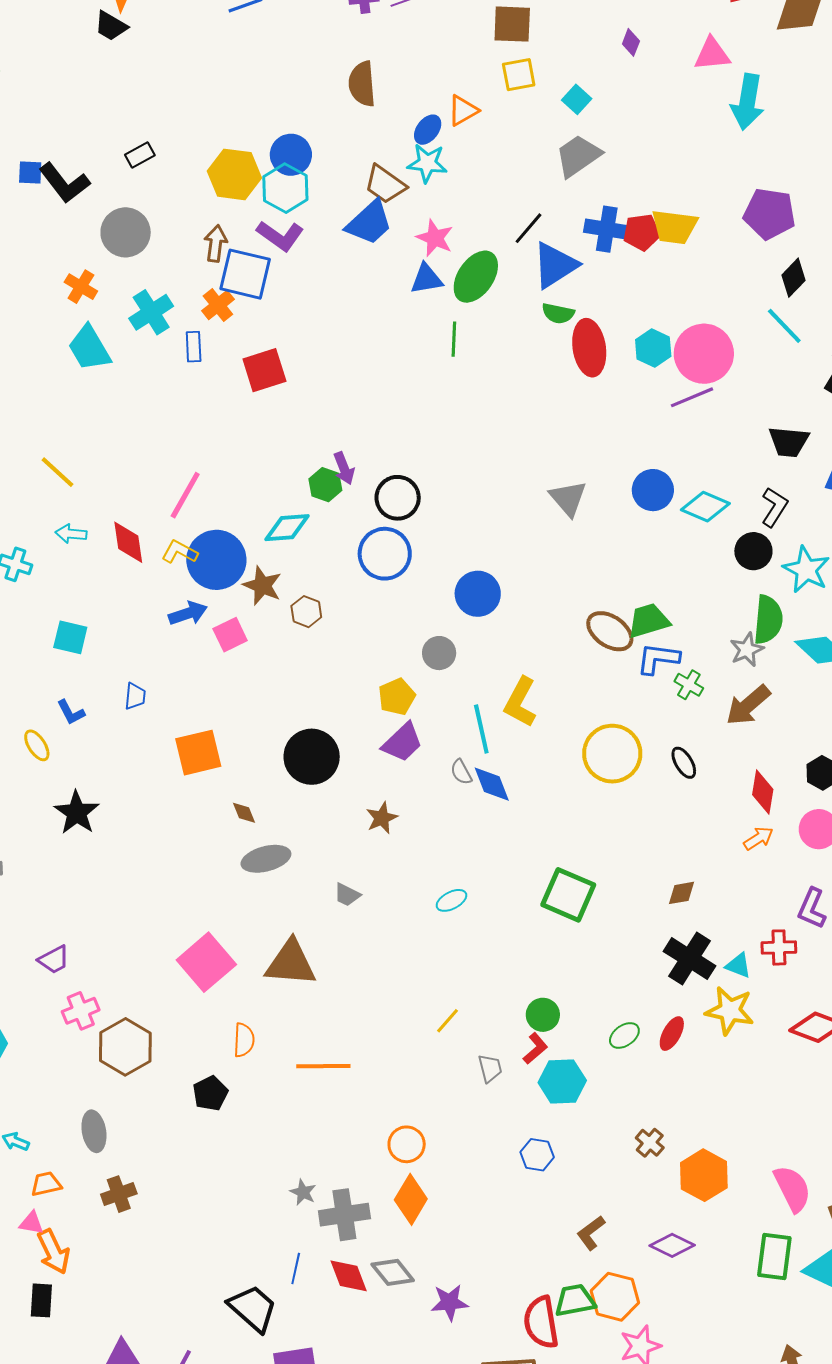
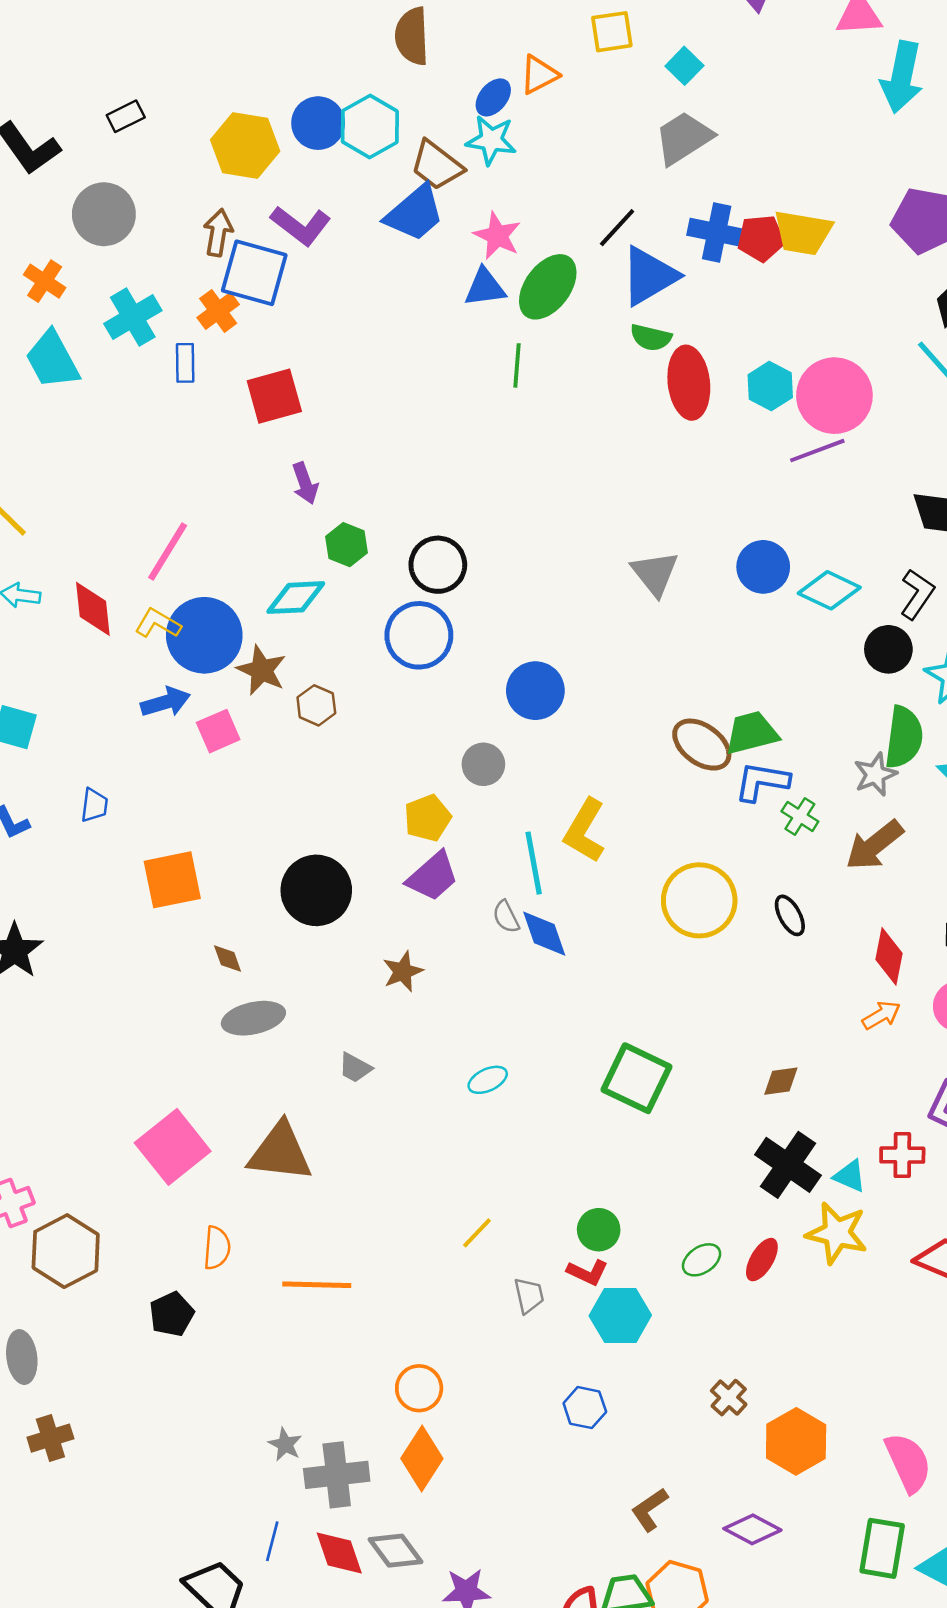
cyan hexagon: (285, 188) -> (370, 127), moved
purple arrow: (344, 468) -> (305, 483), moved
red L-shape: (535, 1048) -> (588, 1272), turned 64

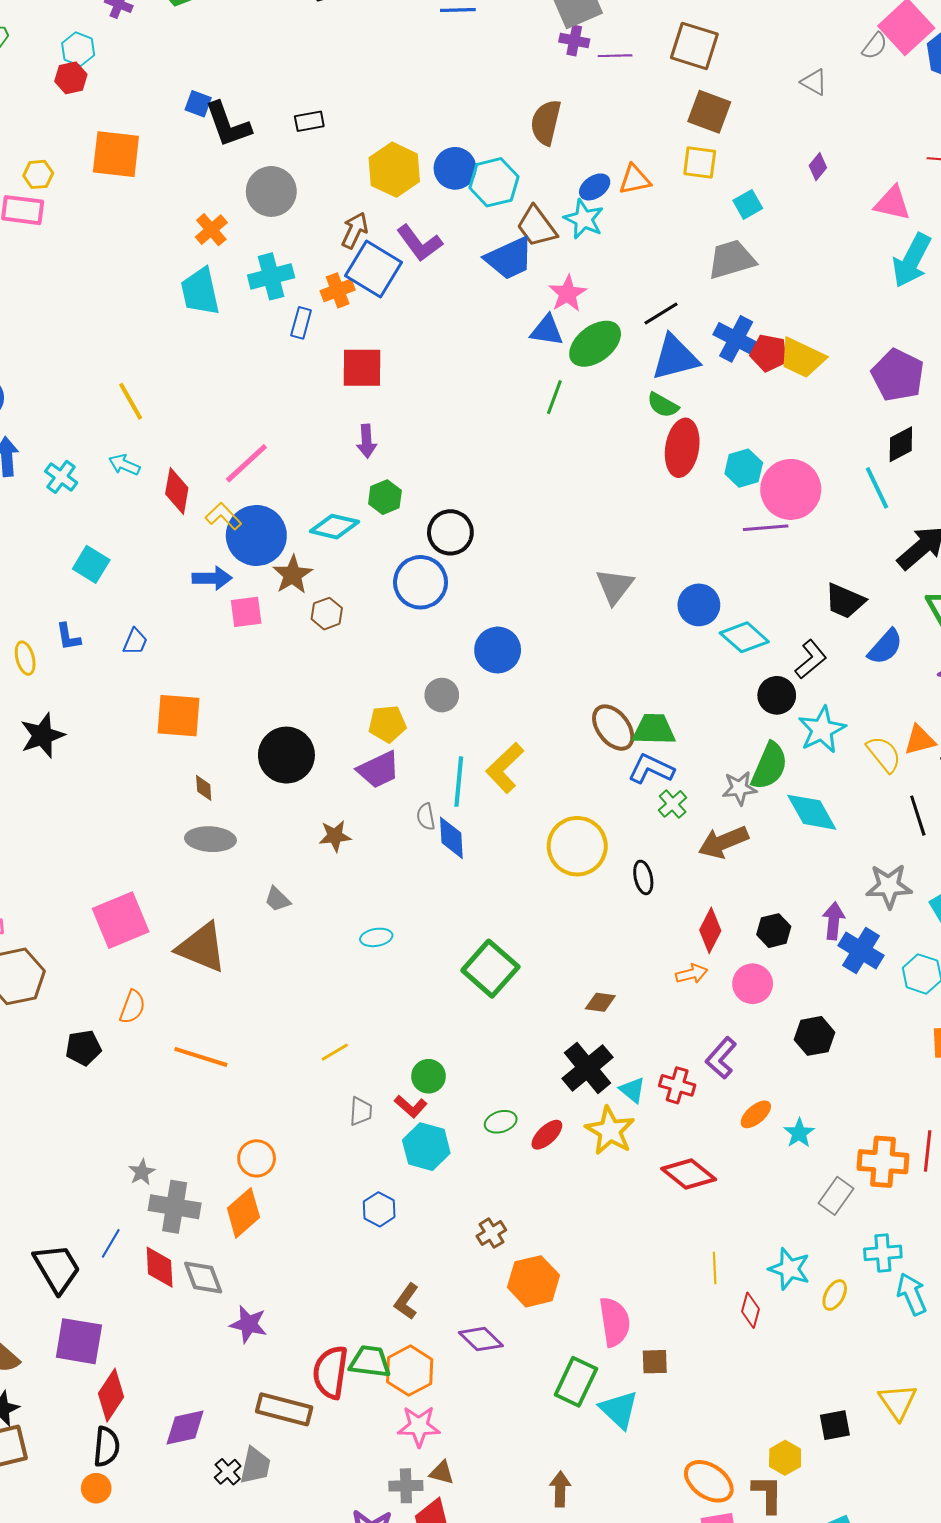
brown L-shape: (650, 1510) -> (407, 1301), turned -36

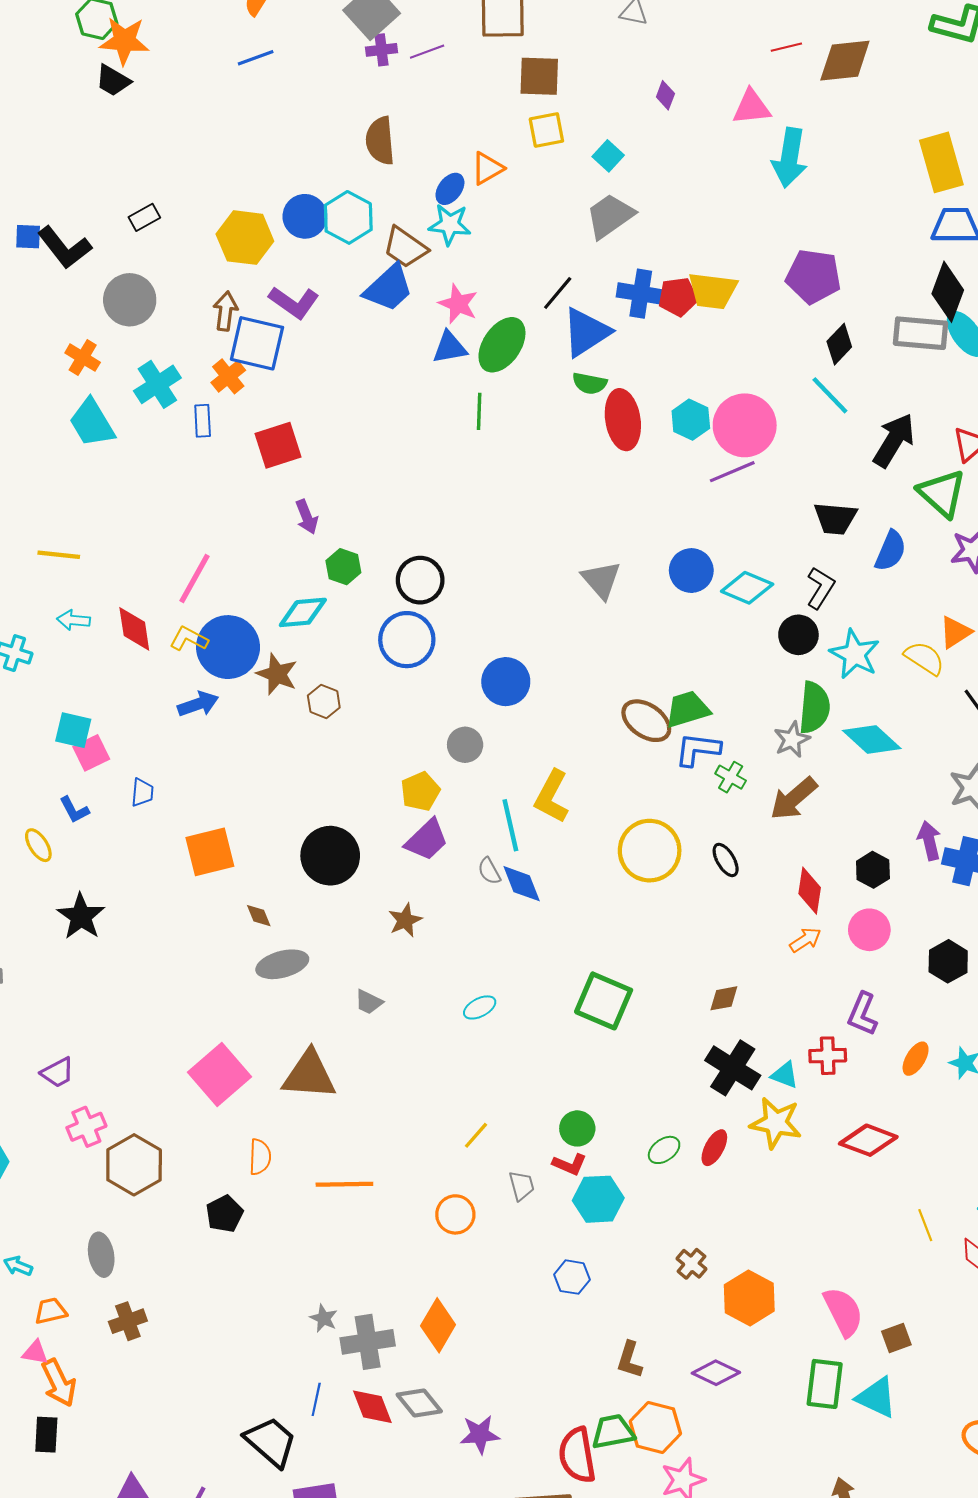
yellow line: (131, 401) -> (59, 555), turned -36
pink square: (246, 612) -> (91, 753), moved
orange circle: (257, 1158) -> (455, 1214), moved

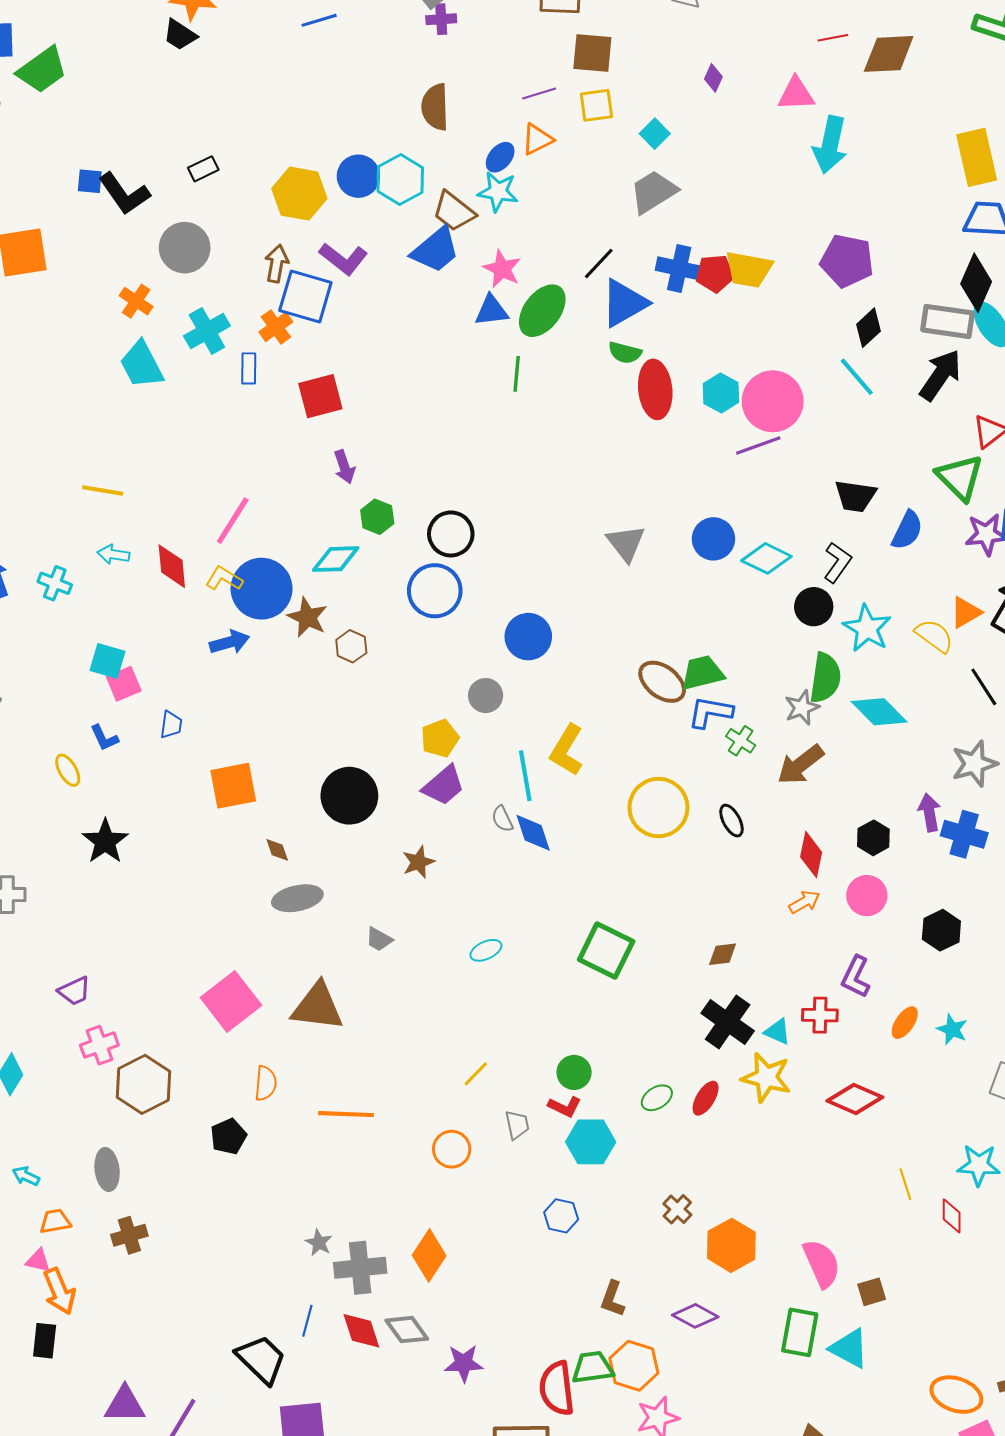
purple line: (427, 52) -> (539, 94), moved
black arrow: (894, 440) -> (940, 375), moved

